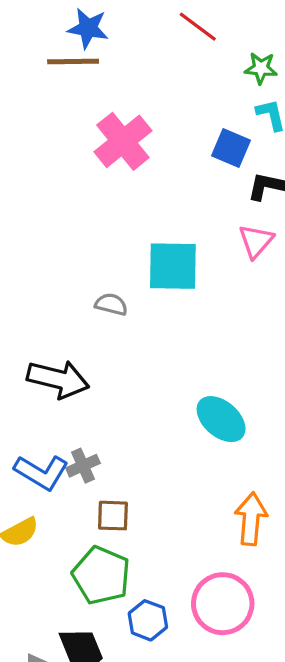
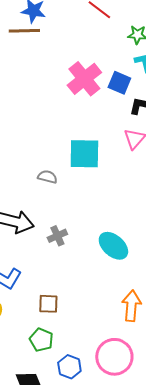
pink cross: (123, 141) -> (84, 79), moved
gray cross: (83, 466) -> (57, 236), moved
green pentagon: (101, 575) -> (41, 340), size x0.7

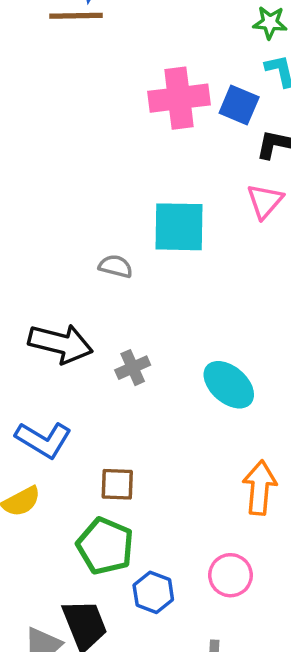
pink cross: (84, 79) -> (179, 98), turned 32
green pentagon: (41, 340) -> (105, 546), size x1.4
pink circle: (114, 357) -> (230, 575), size x0.7

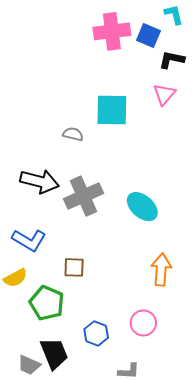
gray cross: (133, 368) -> (84, 196), size x1.8
green pentagon: (105, 546) -> (47, 303), moved

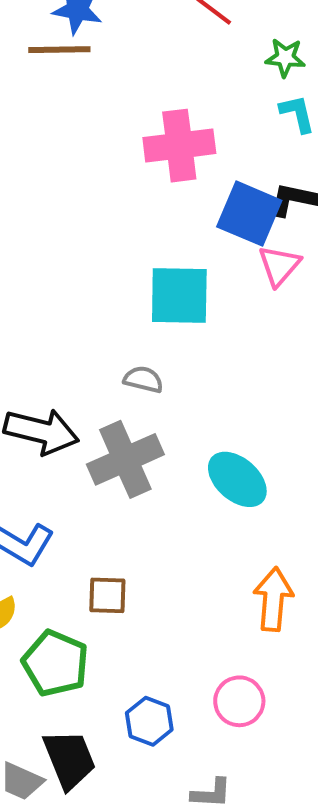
blue square: (149, 36) -> (249, 214), moved, size x1.4
gray semicircle: (73, 134) -> (143, 379), moved

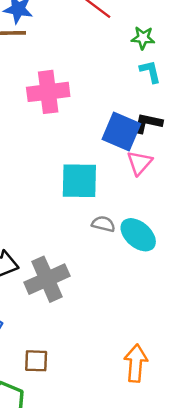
pink cross: (179, 146) -> (48, 92), moved
gray semicircle: (143, 379) -> (103, 224), moved
cyan ellipse: (237, 479) -> (138, 235), moved

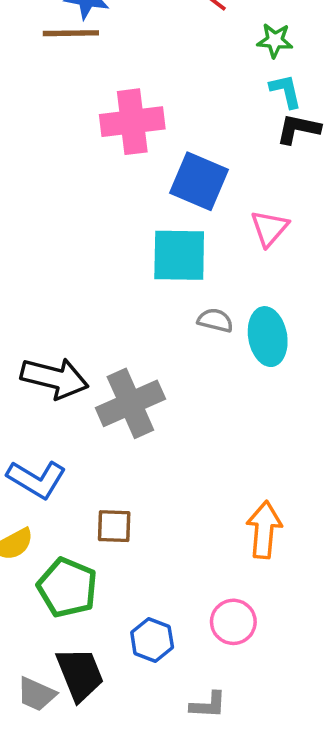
black L-shape: (148, 123) -> (298, 129), moved
blue square: (121, 132) -> (199, 181), moved
cyan ellipse: (138, 235) -> (268, 337), turned 39

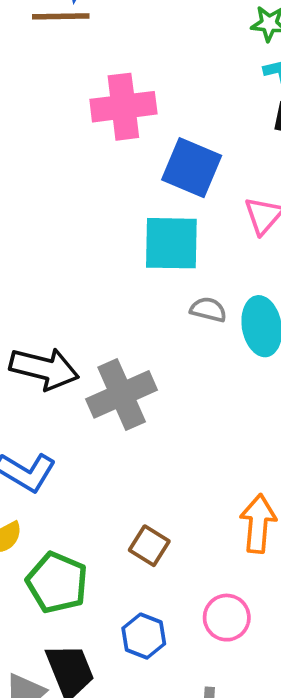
brown square: (114, 526) -> (149, 546), moved, turned 30

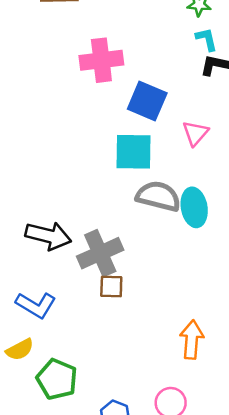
gray semicircle: (208, 310) -> (158, 196), size x1.8
brown square: (149, 546) -> (111, 287), moved, turned -30

